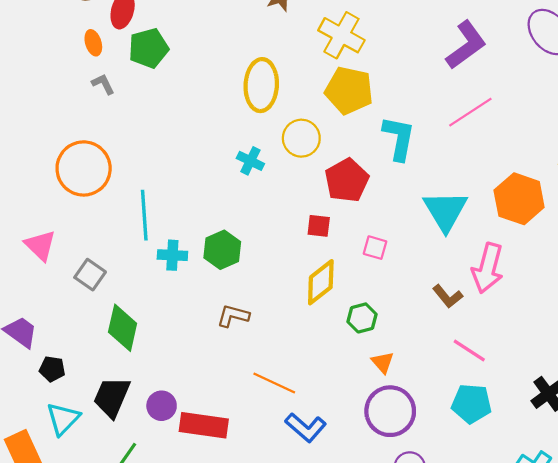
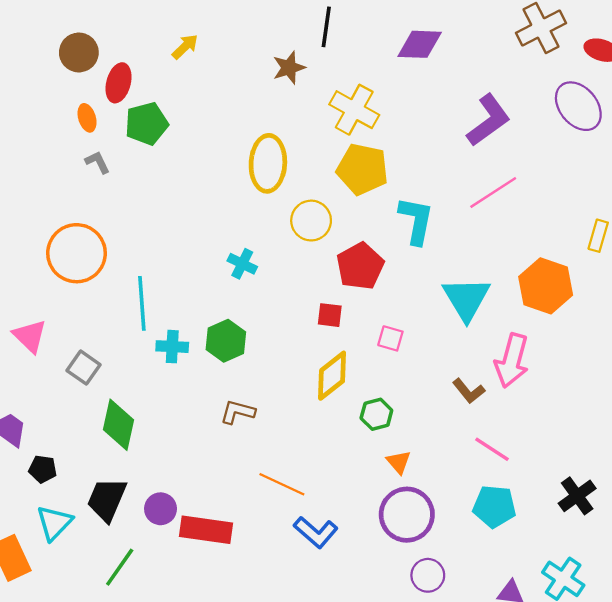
cyan cross: (250, 161) -> (242, 264), moved

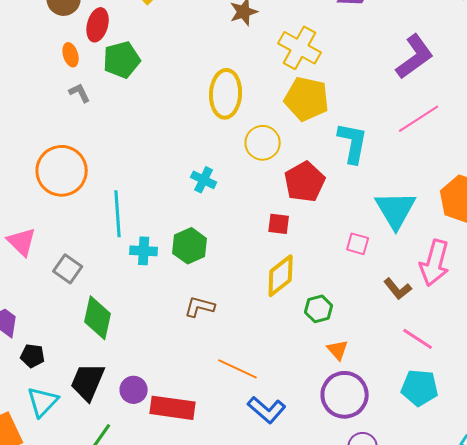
pink square: (390, 338) -> (358, 244), moved

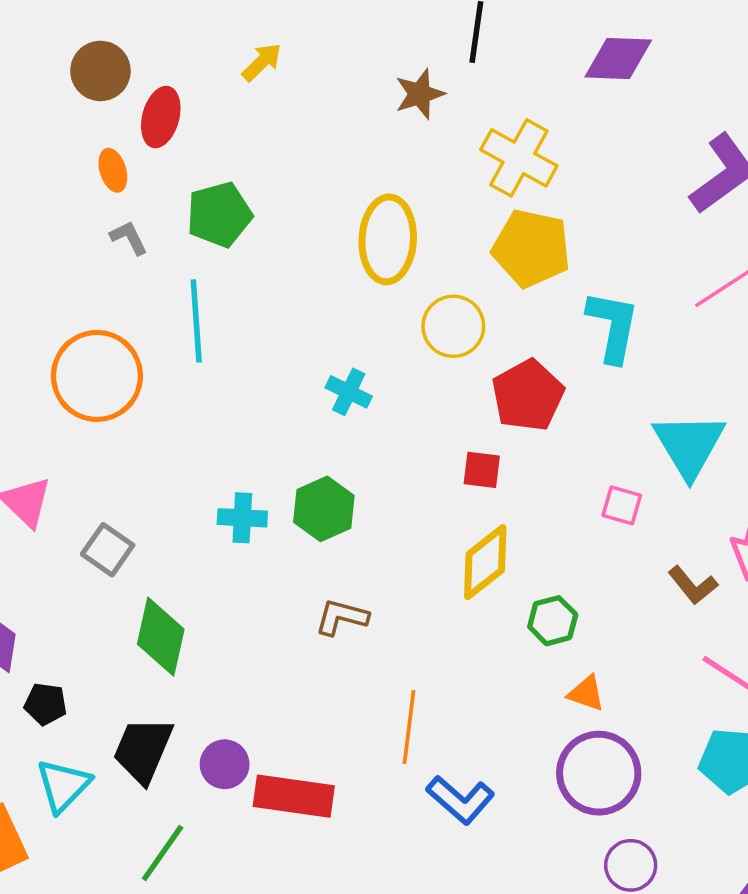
green pentagon: (122, 60) -> (219, 215), moved
cyan line: (118, 214) -> (196, 321), moved
orange triangle: (338, 350) -> (586, 693), turned -30
orange line: (238, 369) -> (409, 727), turned 72

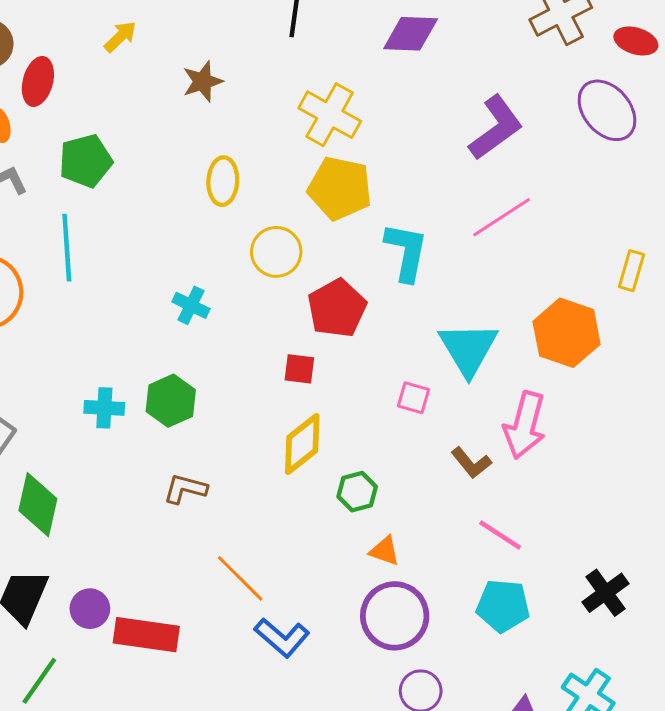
brown star: (420, 94) -> (203, 81), moved
yellow ellipse: (388, 239) -> (223, 181), size x0.7
orange line: (409, 727) -> (240, 578), turned -52

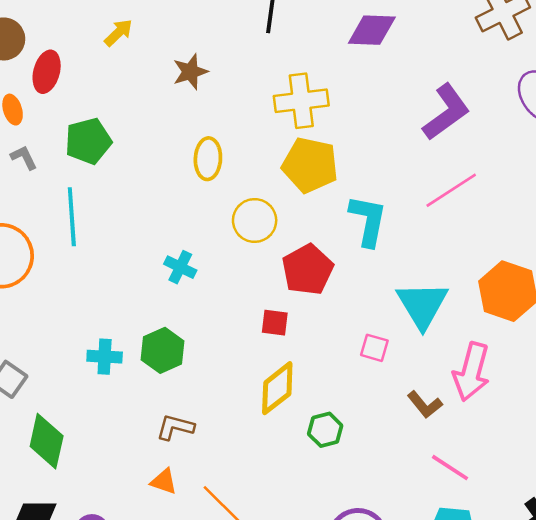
yellow cross: (330, 115) -> (301, 101), turned -36
orange triangle: (385, 551) -> (164, 481), moved

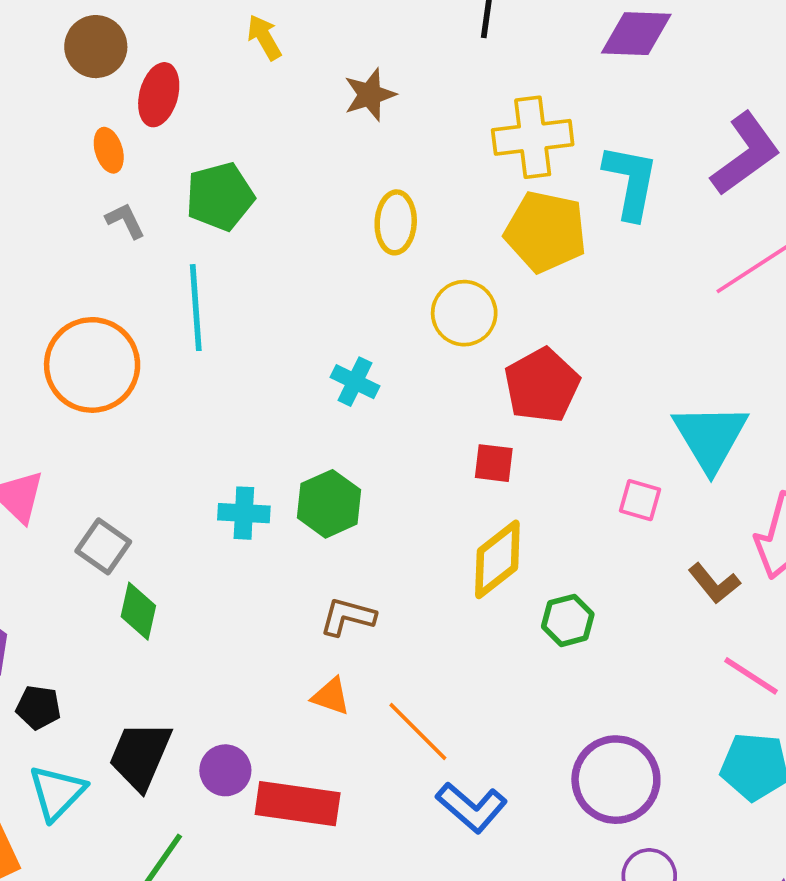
yellow arrow: (118, 33) -> (264, 37), turned -76
cyan L-shape: (368, 220) -> (631, 182), moved
green diamond: (47, 441) -> (138, 611), moved, size x0.7

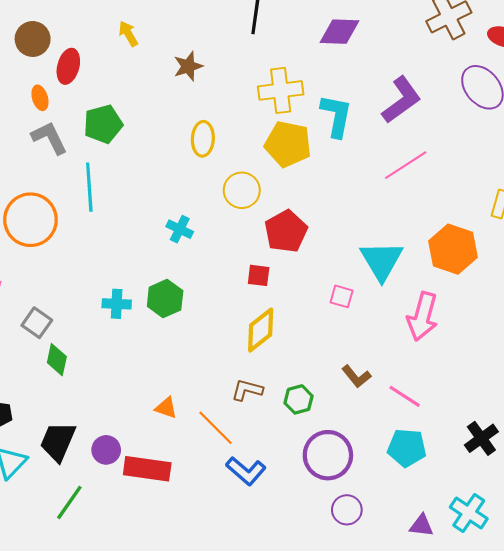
gray L-shape: (125, 221) -> (49, 138), size x1.6
brown L-shape: (714, 583) -> (356, 376), moved
brown L-shape: (348, 617) -> (247, 390), moved
green hexagon: (568, 620) -> (298, 399), moved

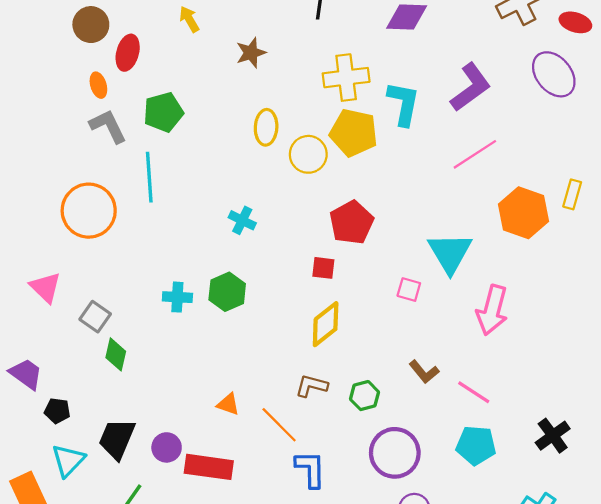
yellow circle: (242, 190) -> (308, 154), moved
orange hexagon: (453, 249) -> (523, 213), moved
blue L-shape: (246, 471) -> (310, 469), turned -132

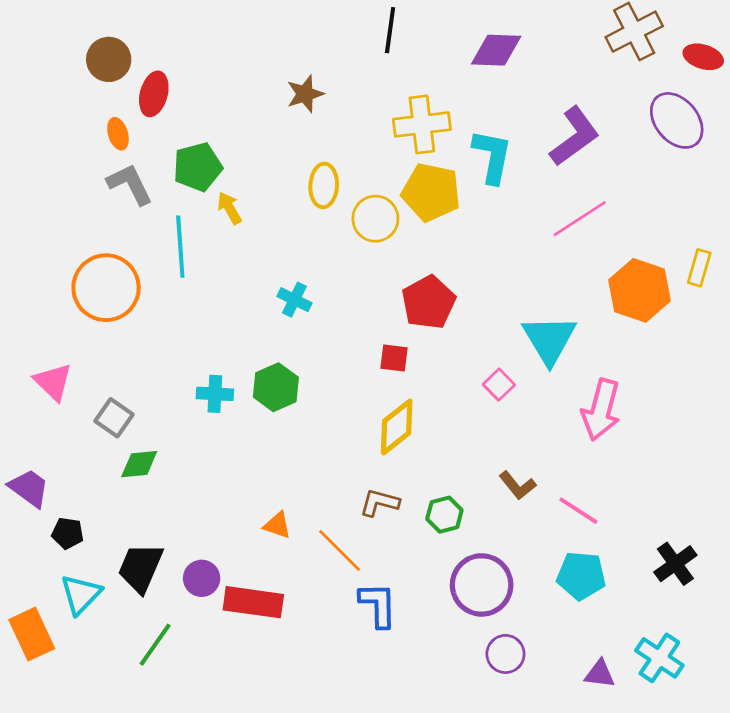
yellow arrow: (189, 19) -> (229, 208), moved
pink square: (409, 290) -> (499, 385), turned 30
green diamond: (116, 354) -> (139, 464), turned 72

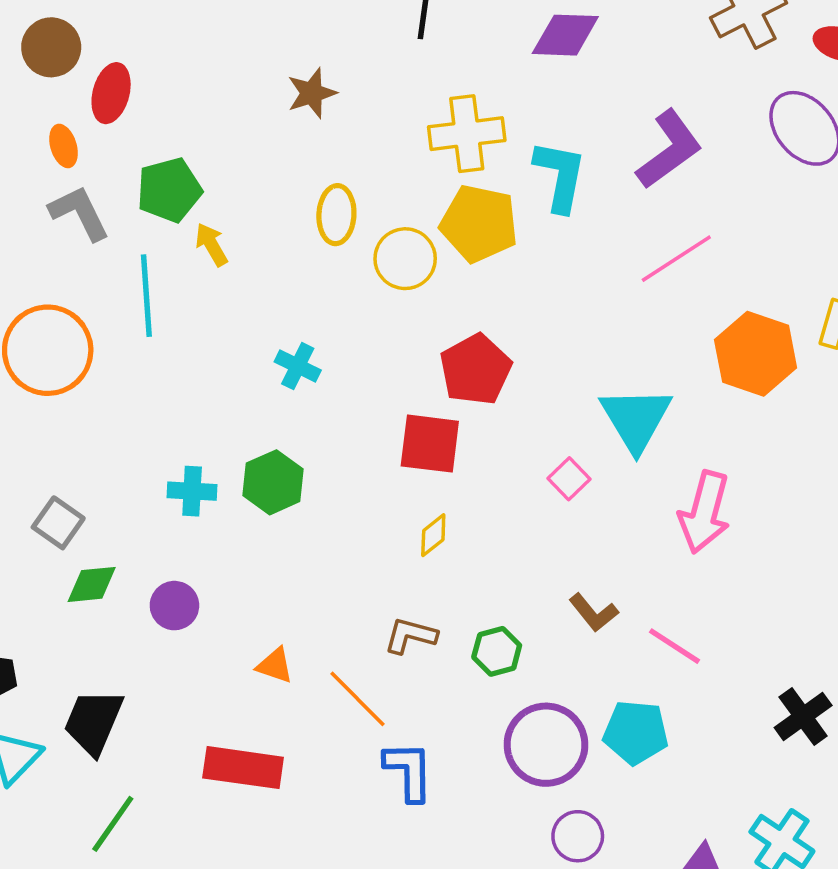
red square: (394, 358) -> (430, 444), size x1.6
yellow diamond: (397, 427) -> (433, 535), size x0.6
cyan pentagon: (581, 576) -> (636, 732), moved
purple circle: (202, 578) -> (174, 606), moved

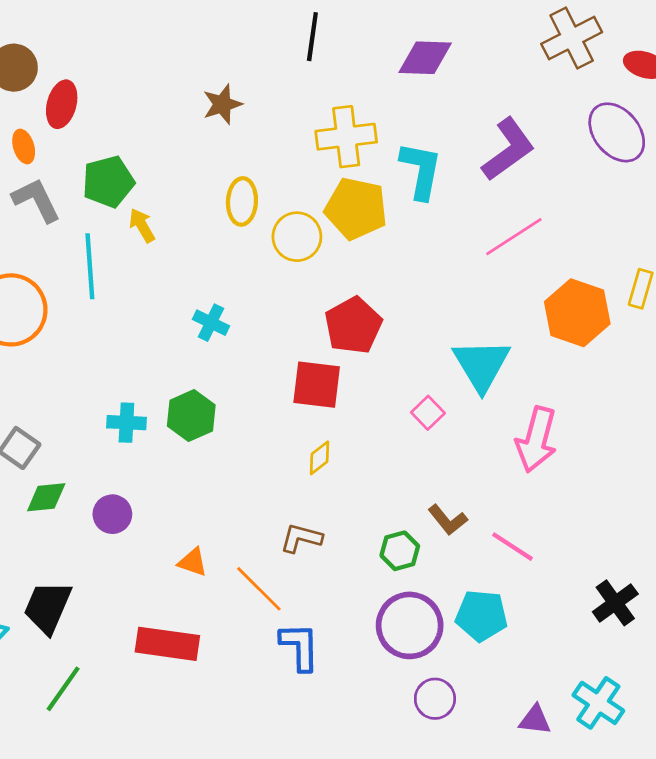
green hexagon: (497, 651) -> (400, 551), moved

